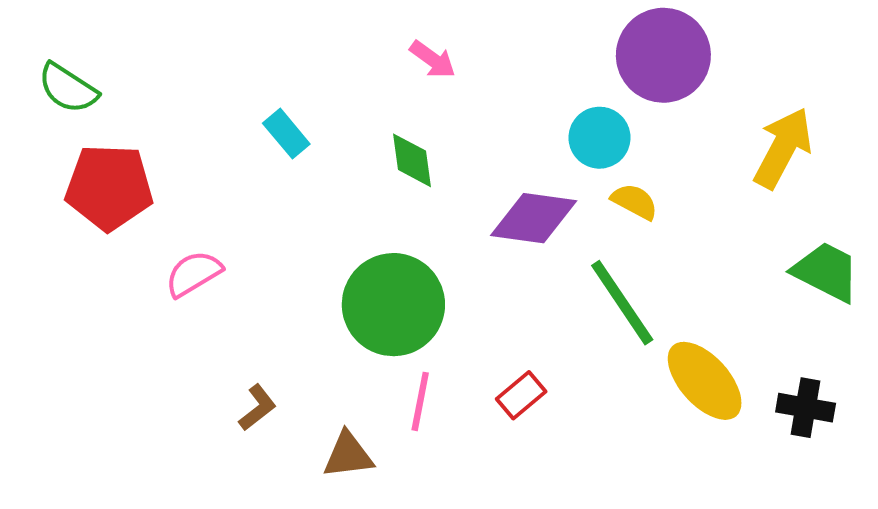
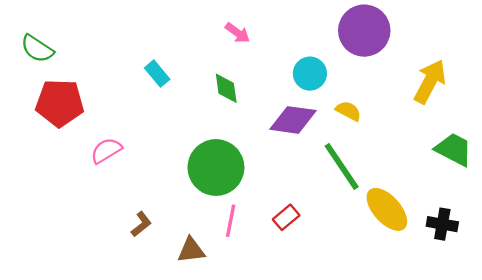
cyan circle: (600, 138) -> (310, 74), moved

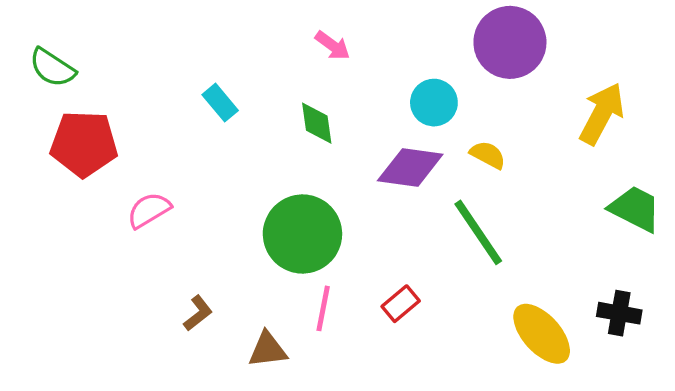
yellow ellipse: (387, 209) -> (542, 334), moved

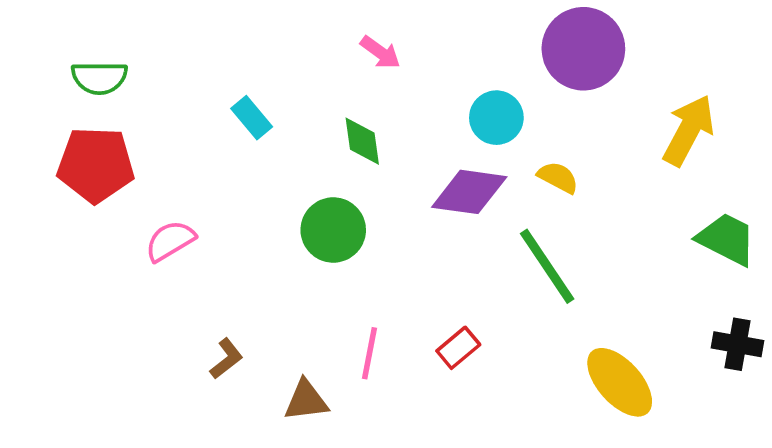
green semicircle: (52, 68) -> (99, 78), moved, turned -33
green circle: (302, 234) -> (333, 230), moved, size x0.7
black cross: (619, 313) -> (737, 344), moved

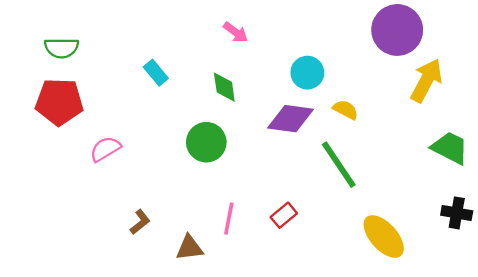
purple circle: (583, 49) -> (397, 30), moved

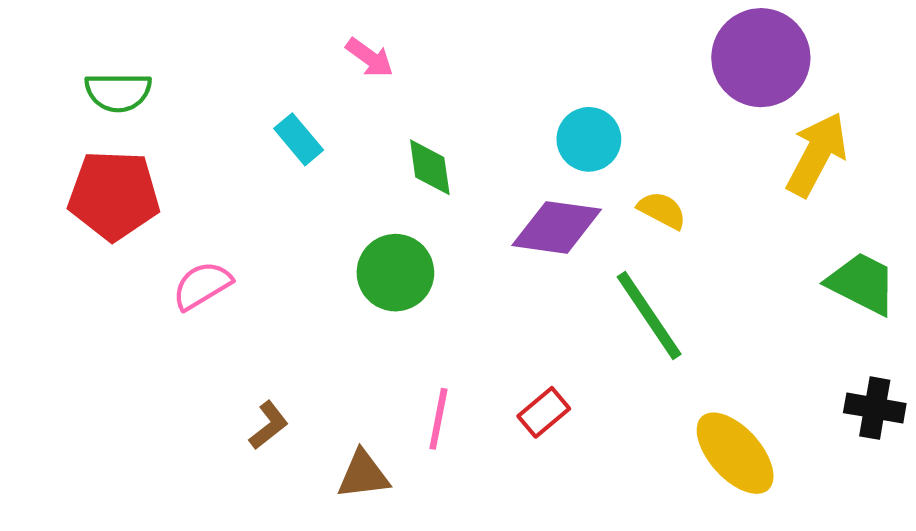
pink arrow: (236, 32) -> (370, 58), moved

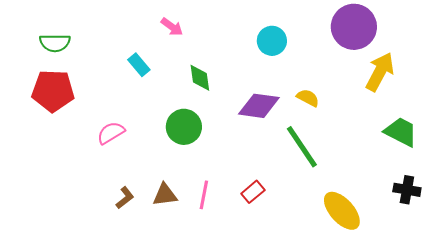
cyan circle: (589, 139) -> (272, 41), moved
pink semicircle: (202, 286) -> (111, 133), moved
brown triangle: (363, 475) -> (165, 195), moved

